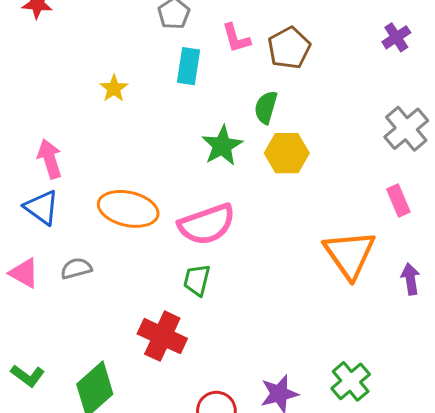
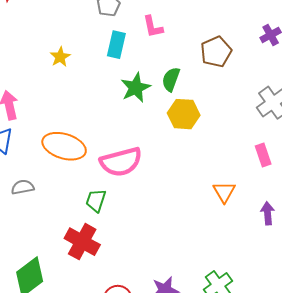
brown pentagon: (289, 48) -> (216, 52), moved
green star: (222, 146) -> (136, 88), moved
orange triangle: (350, 254) -> (224, 192), size x0.6
green trapezoid: (197, 280) -> (96, 200), moved

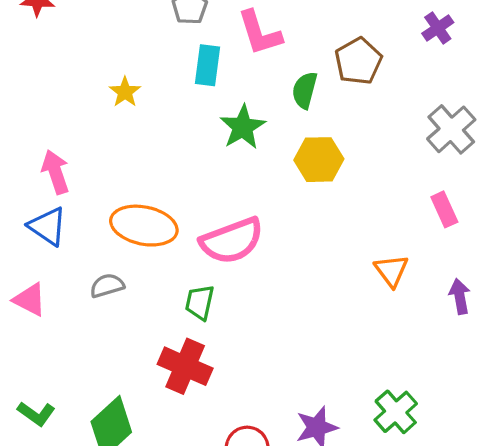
pink L-shape: (153, 27) -> (260, 33), size x1.4
green semicircle: (171, 79) -> (305, 90), moved
gray semicircle: (23, 187) -> (107, 286), moved

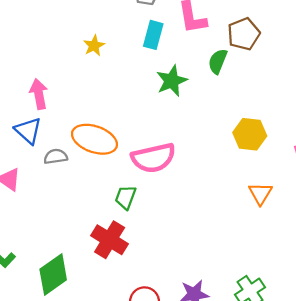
brown pentagon: (358, 61) -> (244, 34), moved
yellow hexagon: (319, 160) -> (250, 134), moved
gray semicircle: (107, 286) -> (56, 157), moved

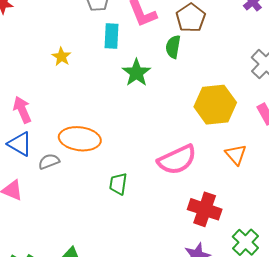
yellow hexagon: (250, 134) -> (215, 105), size x1.4
pink semicircle: (153, 158) -> (177, 160), moved
red cross: (110, 240) -> (205, 209), moved

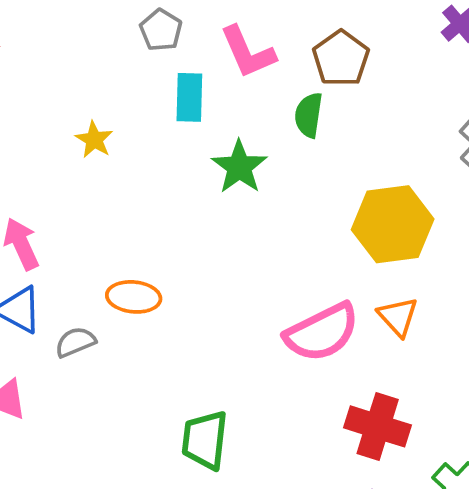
orange ellipse: (80, 139) -> (134, 297), size x0.7
orange triangle: (236, 155) -> (398, 317), moved
green trapezoid: (118, 184) -> (205, 440), moved, size x1.4

